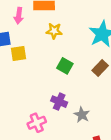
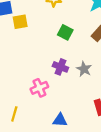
gray star: (82, 115) -> (84, 69), moved

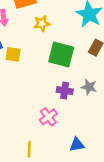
yellow square: (20, 22) -> (13, 54), turned 32
green square: (65, 32) -> (61, 54), size x1.6

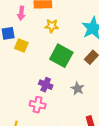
purple cross: (65, 91) -> (46, 85), moved
pink cross: (48, 117) -> (38, 105), turned 35

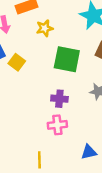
yellow square: (21, 46) -> (17, 62), turned 32

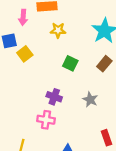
green square: (67, 59) -> (70, 63), size x0.6

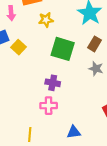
green square: (70, 63) -> (63, 49), size x1.6
gray star: (90, 100) -> (96, 69), moved

